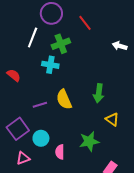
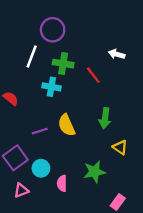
red line: (85, 23) -> (93, 75), moved
green cross: (61, 44) -> (63, 64), turned 30
white arrow: (120, 46) -> (117, 54), moved

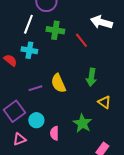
white arrow: (117, 54) -> (101, 22), size x1.5
cyan cross: (51, 87) -> (29, 50), moved
green star: (94, 172) -> (82, 123), turned -30

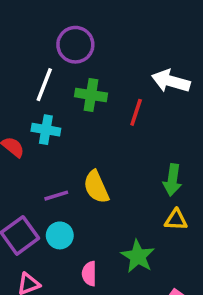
red line: (81, 40) -> (136, 112), turned 56
green arrow: (91, 77) -> (172, 180), moved
yellow triangle: (104, 102) -> (176, 220), turned -32
cyan circle: (36, 120) -> (60, 235), moved

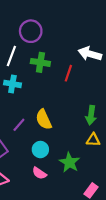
purple line: (56, 196) -> (19, 125), turned -32
cyan circle: (60, 235) -> (40, 150), moved
pink semicircle: (89, 274) -> (39, 173), turned -56

